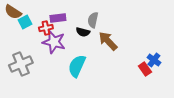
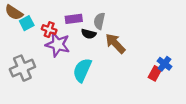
purple rectangle: (58, 18) -> (74, 19), moved
red cross: (46, 28) -> (49, 30), turned 32
red rectangle: (145, 69) -> (155, 73), turned 64

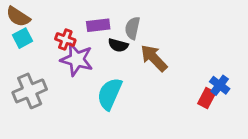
cyan square: (27, 23) -> (22, 38), moved

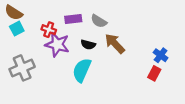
gray semicircle: (132, 28) -> (99, 21), turned -70
black semicircle: (118, 45) -> (88, 45), moved
blue cross: (220, 85) -> (161, 55), moved

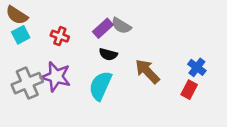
purple rectangle: (73, 19) -> (103, 28), moved, turned -35
brown arrow: (115, 43) -> (147, 71), moved
purple star: (57, 45) -> (56, 77), moved

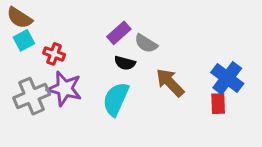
gray semicircle: (121, 26) -> (146, 43), moved
red cross: (60, 36) -> (54, 54), moved
blue cross: (197, 67) -> (227, 78), size x1.5
red rectangle: (189, 90) -> (218, 104), turned -30

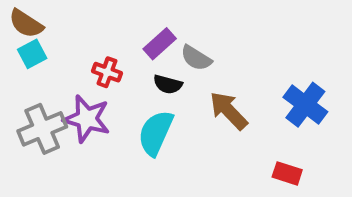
red cross: (54, 54) -> (107, 72), moved
red rectangle: (218, 104) -> (287, 173), moved, turned -70

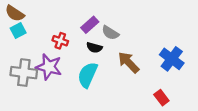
gray cross: (42, 129) -> (24, 73), turned 30
red rectangle: (287, 173) -> (161, 98), turned 35

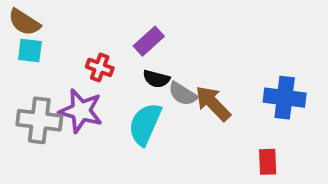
cyan square: (18, 30) -> (30, 50), turned 35
gray semicircle: (110, 33) -> (183, 94), moved
blue cross: (172, 59) -> (285, 98), turned -30
red rectangle: (161, 98) -> (268, 162), turned 35

